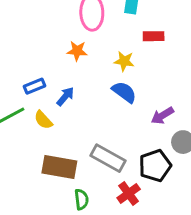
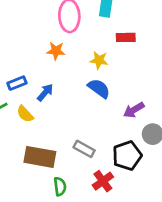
gray rectangle: (108, 158) -> (84, 149), size x0.7

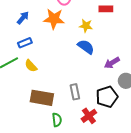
orange star: (56, 51) -> (54, 19), size x1.5
blue arrow: (45, 92) -> (23, 18), moved
gray rectangle: (84, 149) -> (75, 92), turned 49

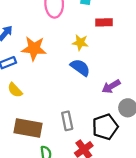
orange star: (54, 19) -> (34, 48), moved

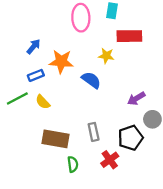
red rectangle: (104, 22) -> (129, 36), size x1.5
blue semicircle: (80, 67) -> (91, 80), moved

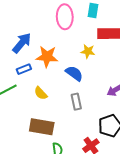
blue arrow: (33, 47) -> (22, 43), size x1.5
yellow semicircle: (43, 102) -> (41, 93), moved
gray rectangle: (94, 132) -> (76, 102), moved

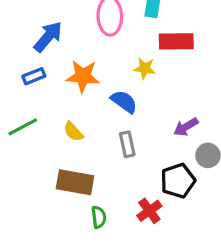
blue arrow: (22, 43) -> (48, 37), moved
blue rectangle: (24, 69) -> (34, 76), moved

